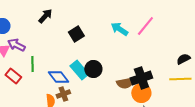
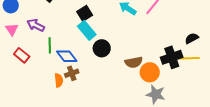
purple arrow: (16, 45) -> (36, 25), moved
green line: (32, 64) -> (50, 45), moved
cyan rectangle: (79, 70) -> (87, 30), moved
black cross: (141, 78) -> (172, 57), moved

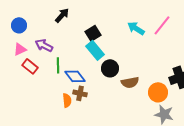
pink triangle: (12, 29) -> (20, 49), turned 40
red rectangle: (22, 55) -> (30, 66), moved
brown semicircle: (134, 62) -> (130, 82), moved
brown cross: (72, 73) -> (80, 93), turned 32

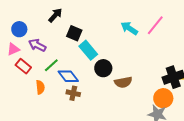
blue circle: (19, 25) -> (19, 29), moved
black square: (93, 33) -> (74, 33), moved, turned -35
green line: (58, 65) -> (51, 65), turned 49
orange circle: (158, 92) -> (163, 98), moved
orange semicircle: (67, 100) -> (40, 87), moved

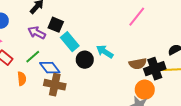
cyan arrow: (129, 28) -> (105, 52), moved
purple arrow: (37, 45) -> (37, 33), moved
brown semicircle: (123, 82) -> (138, 64), moved
brown cross: (73, 93) -> (55, 85), size x1.5

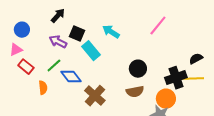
cyan arrow: (105, 52) -> (111, 32), moved
black circle: (85, 60) -> (138, 69), moved
brown semicircle: (138, 64) -> (135, 92), moved
brown cross: (55, 85) -> (95, 96), moved, turned 30

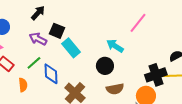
cyan arrow: (111, 32) -> (115, 46), moved
black circle: (138, 69) -> (105, 66), moved
blue diamond: (71, 77) -> (51, 74), turned 35

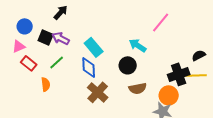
black square: (57, 31) -> (46, 37), moved
blue diamond: (51, 74) -> (89, 67), moved

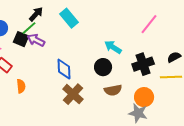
pink line: (161, 22) -> (149, 24), moved
cyan rectangle: (94, 47) -> (69, 18), moved
green line: (57, 62) -> (29, 28), moved
black cross: (179, 74) -> (143, 64), moved

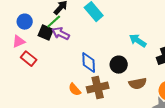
black circle: (103, 67) -> (119, 65), moved
orange semicircle: (21, 86) -> (75, 90), moved, turned 144
brown cross: (73, 94) -> (98, 88), turned 35

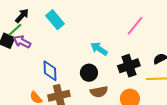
black circle: (119, 65) -> (89, 73), moved

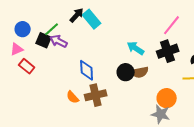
black arrow: (22, 16) -> (77, 15), moved
black cross: (129, 66) -> (168, 51), moved
brown semicircle: (99, 92) -> (140, 72), moved

